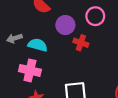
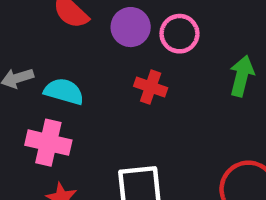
purple circle: (65, 25) -> (131, 27), moved

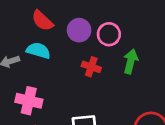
green arrow: (242, 76) -> (131, 61), moved
cyan semicircle: (64, 91) -> (38, 51), moved

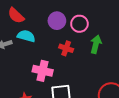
red semicircle: (42, 21) -> (16, 16), moved
pink cross: (29, 101) -> (43, 71), moved

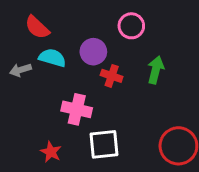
purple circle: (57, 21) -> (93, 52), moved
pink circle: (79, 24) -> (131, 26), moved

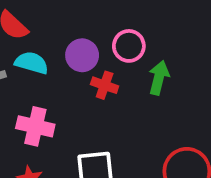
pink circle: (131, 26) -> (129, 46), moved
pink cross: (77, 109) -> (35, 126), moved

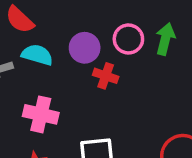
green arrow: (159, 78) -> (165, 39), moved

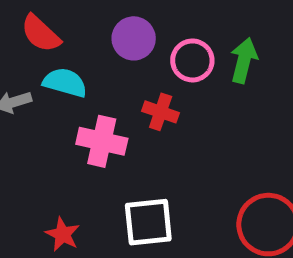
purple circle: (85, 48) -> (134, 38), moved
pink cross: (41, 114) -> (102, 141), moved

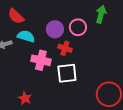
purple circle: (134, 38) -> (55, 29), moved
green arrow: (244, 60) -> (101, 14), moved
white square: (148, 222) -> (67, 73), moved

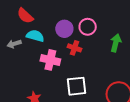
green arrow: (101, 14) -> (116, 43), moved
white square: (67, 73) -> (76, 86), moved

